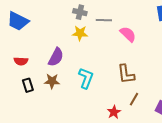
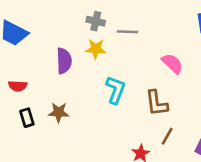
pink semicircle: (128, 34) -> (172, 63), moved
purple semicircle: (56, 57) -> (64, 61), moved, turned -30
cyan L-shape: (86, 78) -> (116, 90), moved

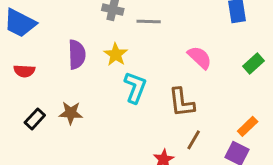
yellow star: (96, 49) -> (116, 54), moved, turned 30
red semicircle: (18, 86) -> (24, 71), moved
black rectangle: (27, 118) -> (35, 119), turned 60

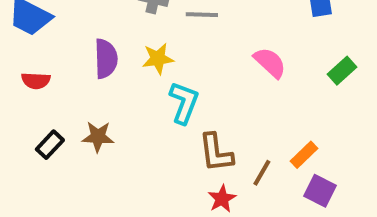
yellow star: (116, 54) -> (158, 59), turned 30
brown L-shape: (182, 102) -> (216, 153), moved
orange rectangle: (248, 126) -> (304, 155), moved

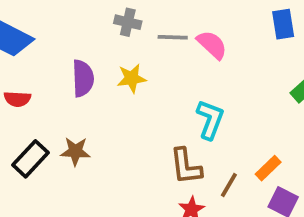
pink semicircle: (270, 63) -> (212, 45), moved
cyan L-shape: (184, 103) -> (210, 120), moved
black rectangle: (50, 145) -> (30, 159), size x1.4

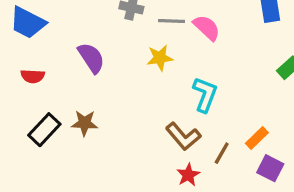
purple semicircle: (83, 78) -> (91, 58), turned -32
yellow star: (132, 78) -> (160, 58), moved
brown L-shape: (186, 166) -> (183, 136), turned -33

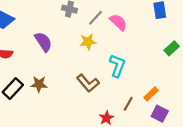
gray line: (172, 21) -> (96, 18), turned -49
brown L-shape: (183, 136) -> (88, 83), moved

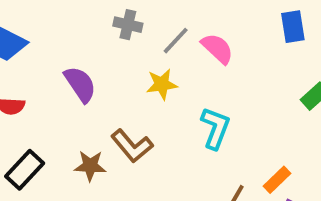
brown L-shape: (88, 83) -> (132, 146), moved
brown star: (39, 84) -> (90, 166), moved

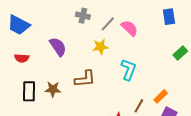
brown L-shape: (132, 146) -> (85, 79), turned -55
brown star: (90, 166) -> (53, 89), moved
black rectangle: (25, 170) -> (29, 91), turned -42

